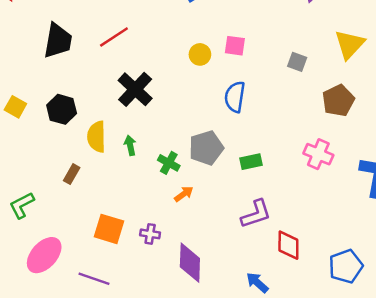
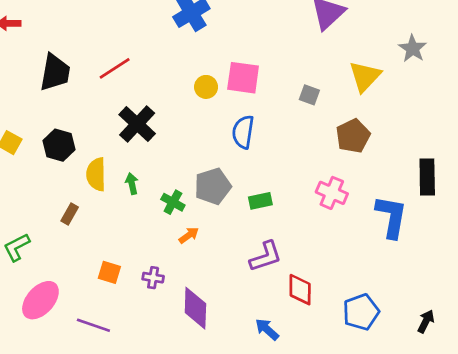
pink square: (235, 46) -> (243, 78), size x1.5
orange square: (109, 229) -> (109, 272), size x0.7

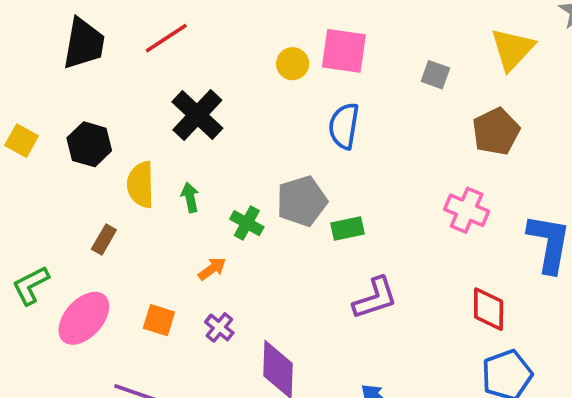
green rectangle: (260, 201) -> (348, 229), moved
orange arrow: (189, 235) -> (212, 269), moved
purple cross: (153, 278) -> (219, 327), turned 30
red diamond: (300, 290) -> (489, 309), moved
pink ellipse: (40, 300) -> (84, 318), moved

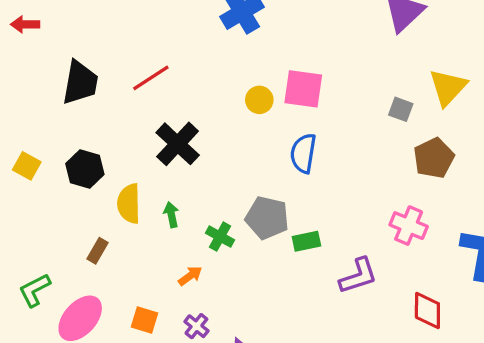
gray square: (435, 75) -> (401, 109), moved
gray pentagon: (302, 201) -> (267, 218), turned 30
purple L-shape: (375, 298) -> (358, 276), moved

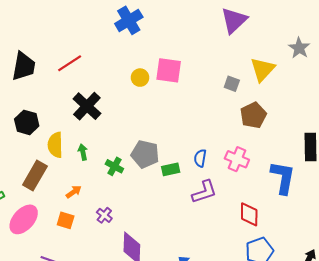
blue semicircle: (303, 153) -> (200, 158), moved, size x0.7
brown rectangle: (97, 251) -> (35, 176), size x1.8
orange arrow: (190, 276) -> (74, 192), moved
purple cross: (196, 326) -> (104, 215), moved

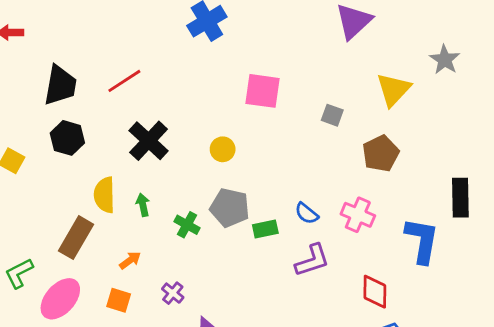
yellow circle: (140, 78) -> (223, 149), moved
gray square: (232, 84) -> (332, 115), moved
black hexagon: (27, 122) -> (67, 138), moved
blue semicircle: (200, 158) -> (307, 213), turned -60

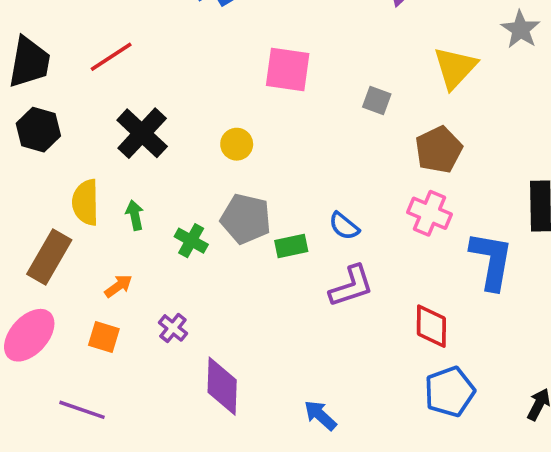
pink cross: (358, 215) -> (430, 213), moved

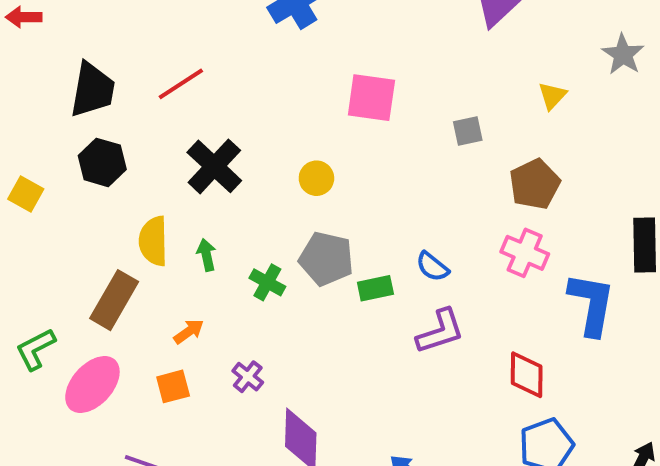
yellow triangle: (455, 68) -> (552, 96), size x0.6
gray square: (377, 100) -> (468, 131), turned -32
orange square: (104, 337) -> (173, 386), turned -32

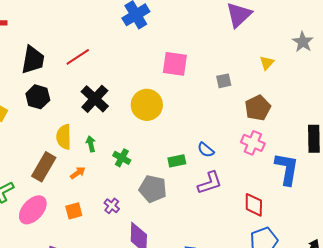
yellow circle: (316, 178) -> (147, 105), size x1.8
gray pentagon: (326, 259) -> (153, 189), moved
orange arrow: (189, 331) -> (78, 173), moved

